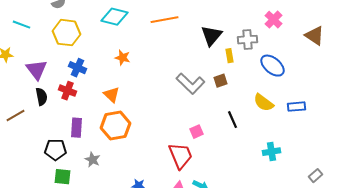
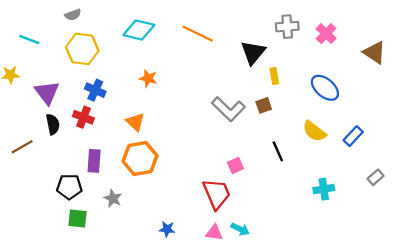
orange line: (164, 20) -> (198, 34), turned 36
gray cross: (248, 40) -> (287, 27), moved
blue rectangle: (296, 107) -> (353, 136), turned -42
gray rectangle: (316, 176) -> (376, 177), moved

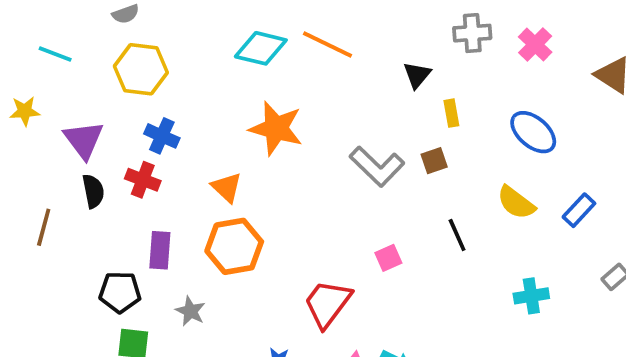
cyan diamond: (139, 30) -> (261, 48), moved
black triangle: (253, 52) -> (417, 75), size x0.7
orange star: (148, 78) -> (276, 128), moved, size x1.8
brown line: (22, 147) -> (44, 227), turned -45
red trapezoid: (217, 194) -> (328, 304), moved, turned -120

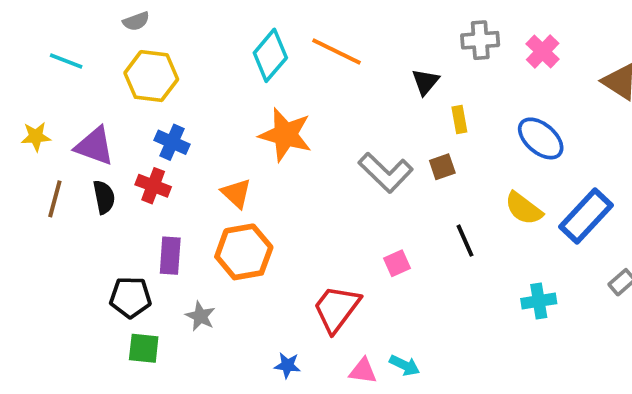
cyan diamond: (261, 48) -> (270, 55), turned -63
yellow star: (25, 111) -> (36, 137), moved
purple triangle: (84, 140) -> (95, 146), turned -33
blue rectangle: (579, 210) -> (586, 216), size x1.6
brown line: (44, 227) -> (55, 199), moved

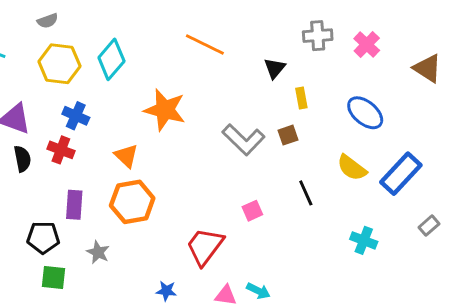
cyan diamond: (270, 55) -> (111, 59), moved
cyan cross: (539, 301) -> (364, 240), turned 30

